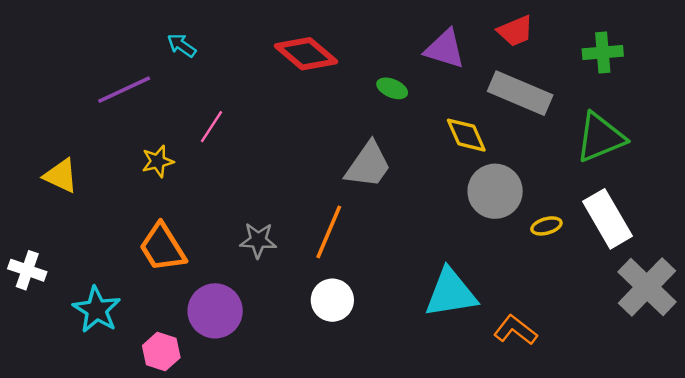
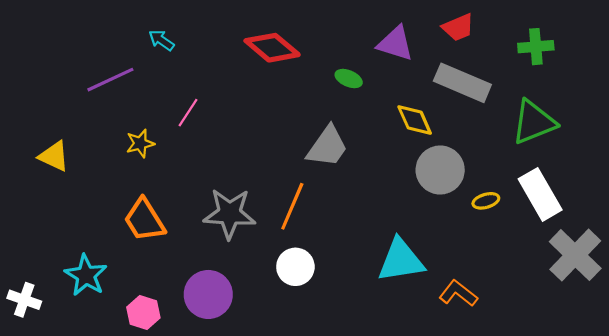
gray star: (258, 240) -> (230, 214), size x1.6
white cross: (27, 270) -> (24, 300), moved
purple circle: (215, 311) -> (208, 294), moved

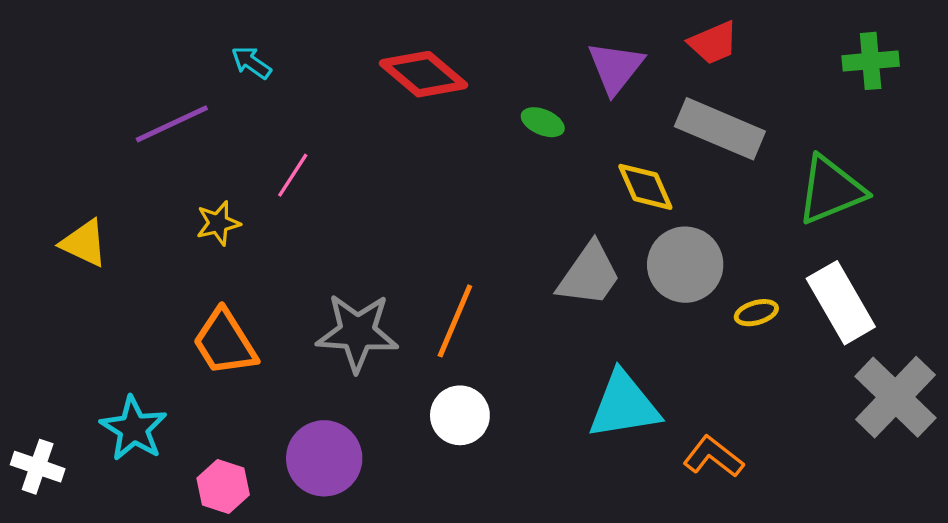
purple triangle: (395, 43) -> (616, 68), turned 51
green cross: (536, 47) -> (871, 61), moved
gray trapezoid: (327, 147) -> (589, 275), moved

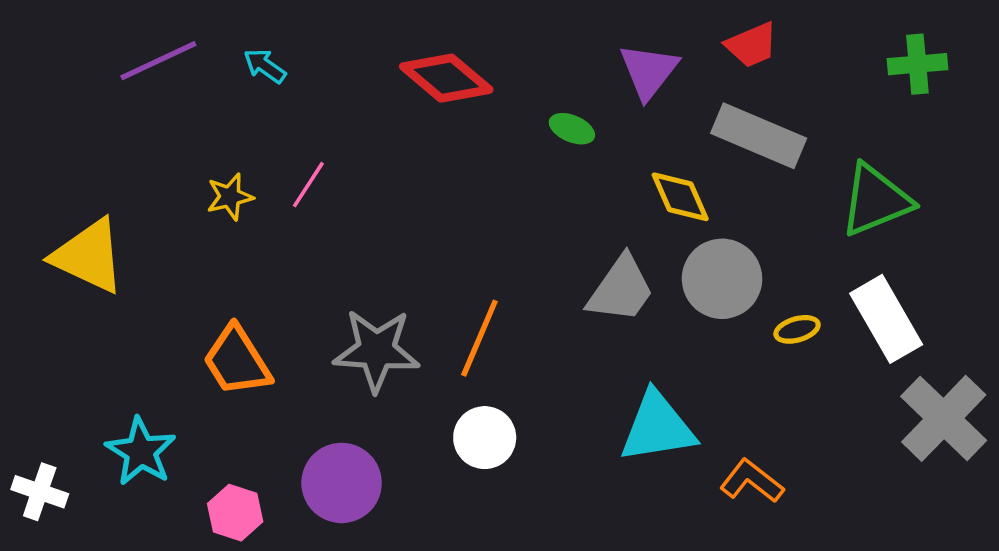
purple line: (172, 124) -> (158, 61), moved
yellow star: (218, 223) -> (230, 197), moved
yellow triangle: (84, 243) -> (89, 256), size x1.5

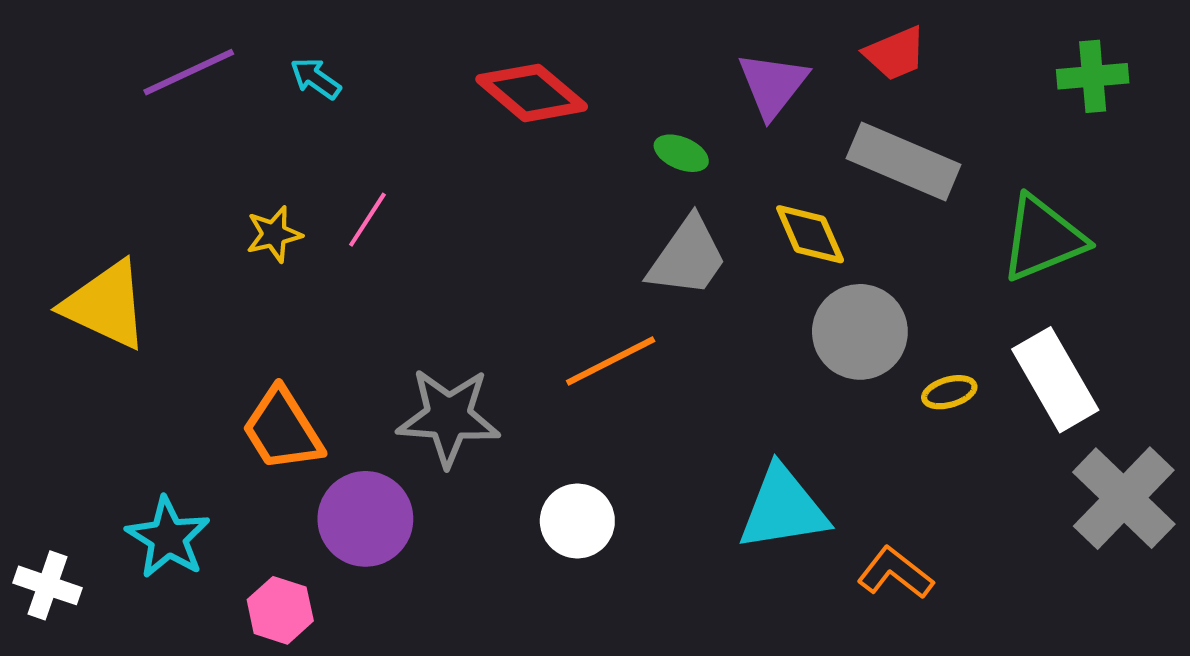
gray trapezoid: (621, 289) -> (687, 257), moved
orange line: (479, 338) -> (611, 361), moved, turned 40
purple circle: (342, 483) -> (365, 519), moved

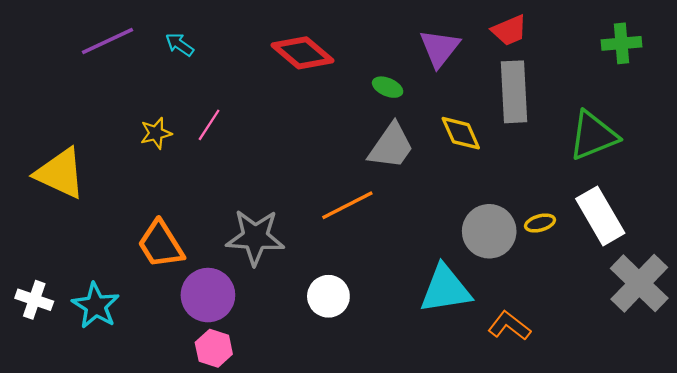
gray rectangle: (904, 162) -> (514, 92), turned 64
gray circle: (860, 332) -> (489, 231), moved
white cross: (47, 585) -> (34, 300), moved
pink hexagon: (280, 610) -> (214, 348), moved

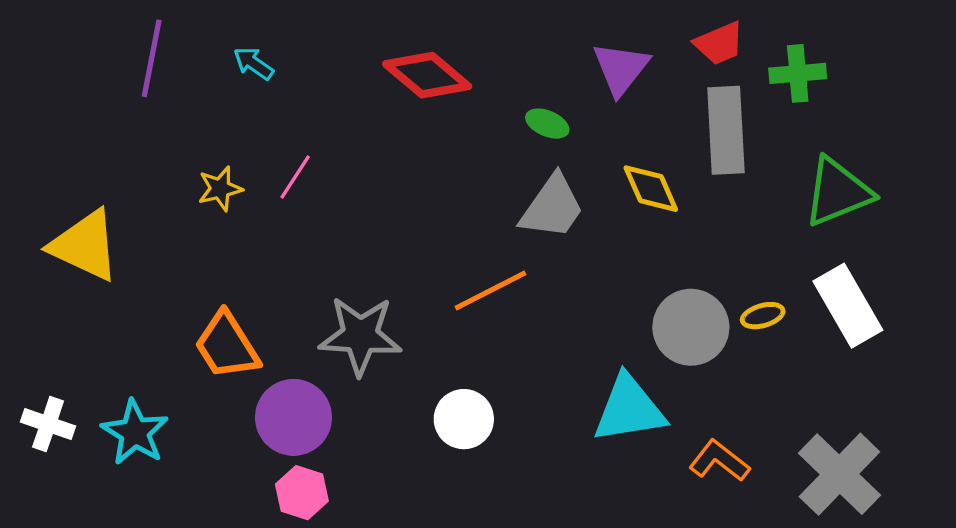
purple line: (107, 41) -> (152, 58), turned -54
green cross: (622, 43) -> (798, 73), moved
gray cross: (639, 283) -> (839, 474), moved

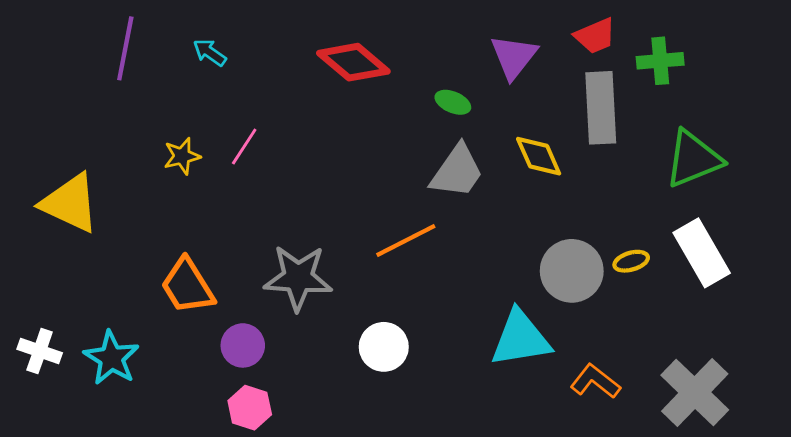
purple circle: (294, 417) -> (243, 345), size x0.7

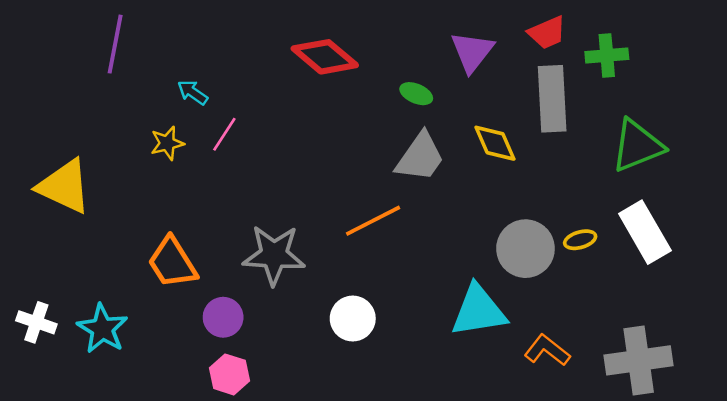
cyan arrow: (210, 52) -> (193, 92), moved
gray cross: (695, 392) -> (639, 360), turned 38

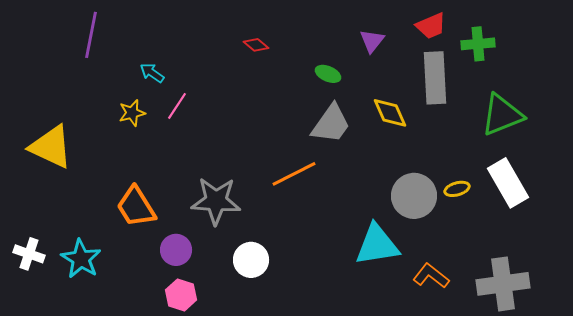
purple triangle: (472, 52) -> (372, 41), size x0.7
red diamond: (325, 57) -> (256, 45), size x0.5
white circle: (353, 319) -> (251, 260), moved

